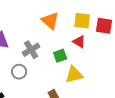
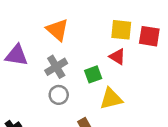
orange triangle: (50, 21) -> (57, 30), moved
gray circle: (19, 72) -> (59, 95), moved

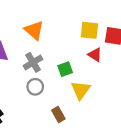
red triangle: (117, 57) -> (95, 55), moved
yellow triangle: (111, 99) -> (81, 90), turned -40

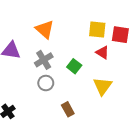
green square: (65, 69) -> (74, 66), turned -32
yellow triangle: (81, 90) -> (103, 86), moved

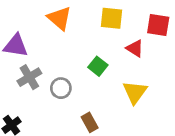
yellow square: (97, 29) -> (112, 18), moved
gray cross: (44, 60) -> (29, 77), moved

